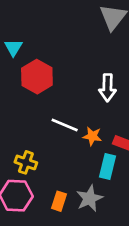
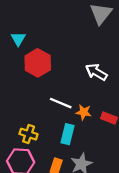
white arrow: (108, 88) -> (96, 72), turned 120
cyan rectangle: (108, 167) -> (68, 134), moved

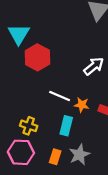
cyan triangle: (18, 39) -> (19, 34), size x1.5
white arrow: (96, 72) -> (94, 66), turned 110

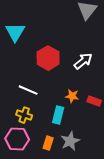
red hexagon: (37, 57) -> (48, 58), moved
white line: (60, 96) -> (28, 90), moved

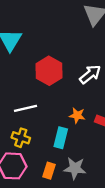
white line: (28, 90) -> (26, 108), turned -36
gray star: (70, 141) -> (75, 168), turned 30

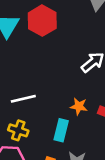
red hexagon: (49, 71) -> (42, 21), moved

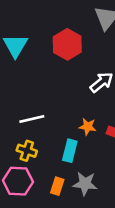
red hexagon: (42, 21) -> (67, 44), moved

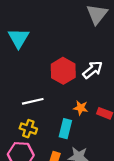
red hexagon: (67, 44) -> (63, 71), moved

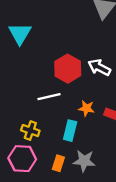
white arrow: (93, 70) -> (99, 67), turned -114
white line: (33, 101) -> (49, 97), moved

